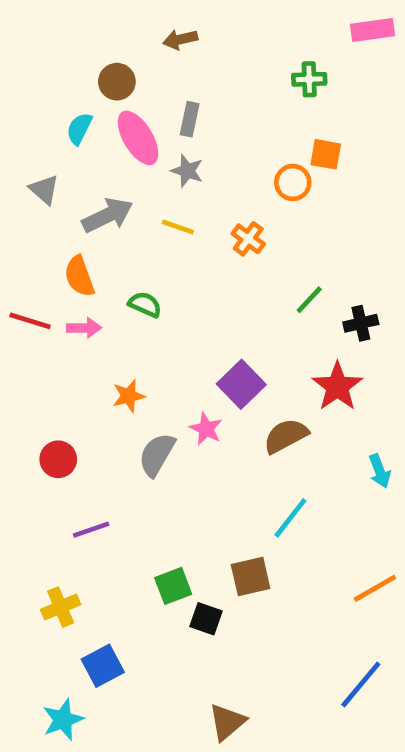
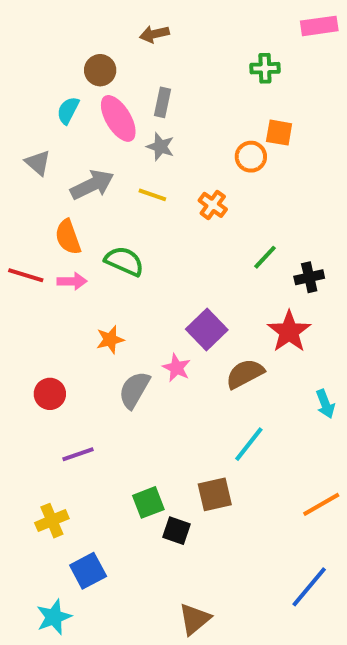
green semicircle: (145, 304) -> (124, 261), size x1.4

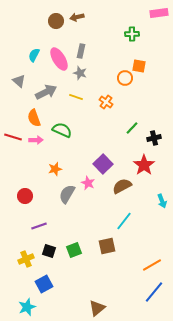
brown circle: (100, 70) -> (56, 21), moved
orange line: (321, 504) -> (152, 265), moved
black square: (177, 531) -> (49, 251), moved

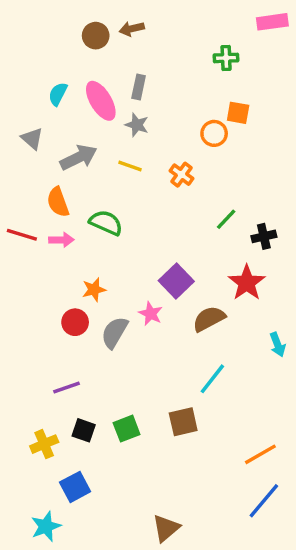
red circle: (25, 196) -> (75, 322), moved

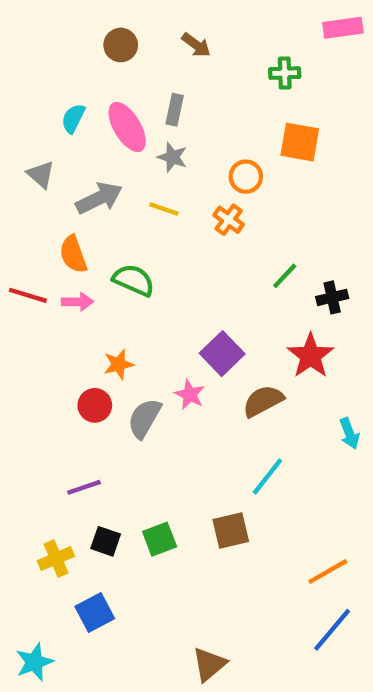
brown arrow: (132, 29) -> (196, 45), moved, turned -130
orange square: (238, 113) -> (300, 142), size x1.4
orange circle: (214, 133) -> (246, 177), moved
cyan star: (46, 526) -> (34, 662), moved

